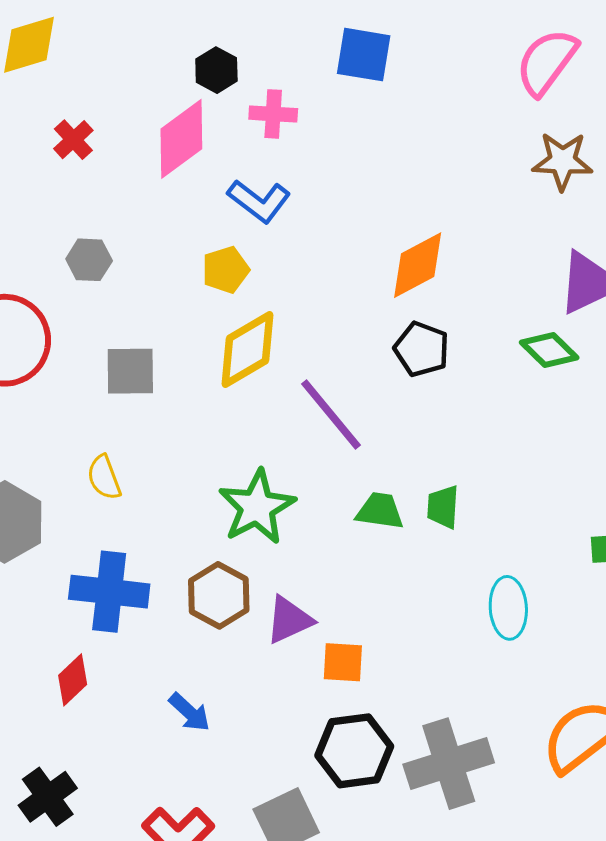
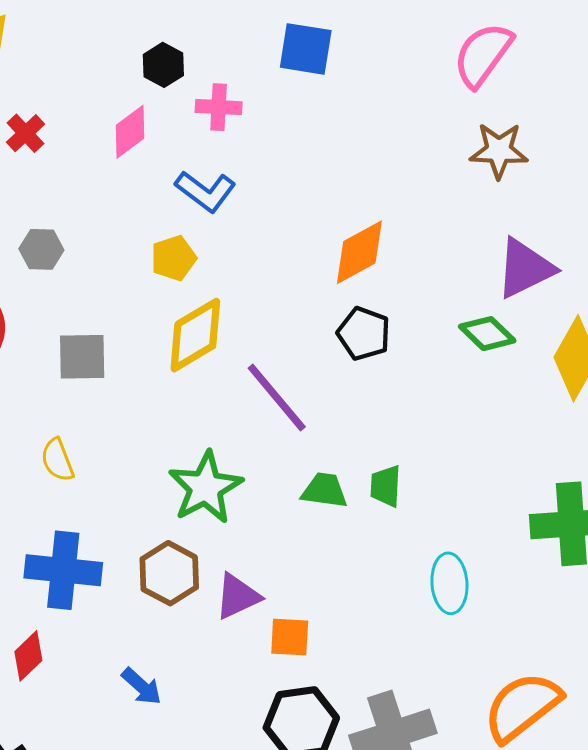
pink diamond: (181, 139) -> (130, 132), size x0.7

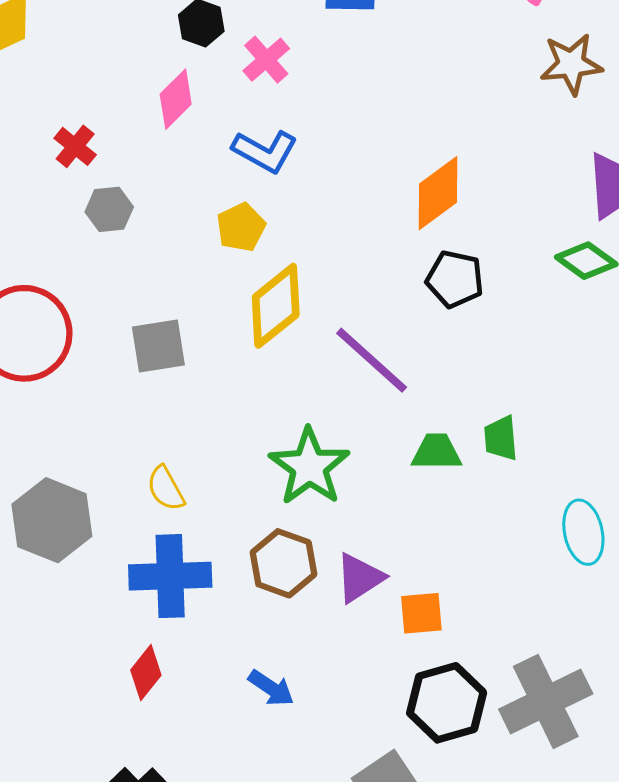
pink cross: (219, 107) -> (266, 60), turned -36
red cross: (25, 133) -> (75, 146), moved
gray hexagon: (41, 249) -> (109, 209), moved
yellow semicircle: (57, 460) -> (166, 488), moved

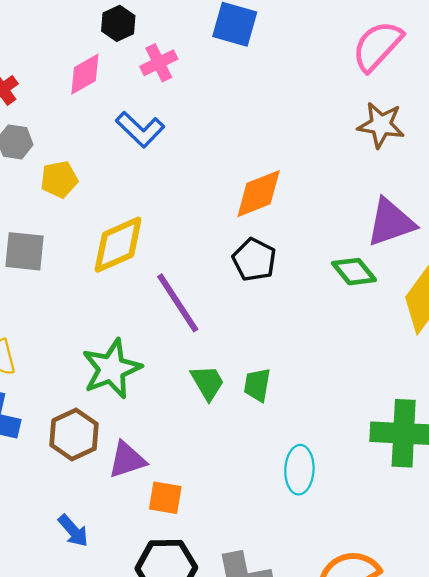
yellow pentagon: (241, 227) -> (59, 179), moved
green trapezoid: (437, 452) -> (207, 383), turned 45
blue arrow: (271, 688) -> (73, 531), moved

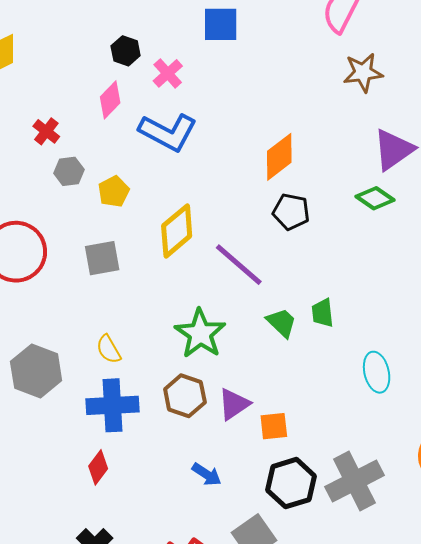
blue L-shape: (140, 129) -> (168, 132), size x1.4

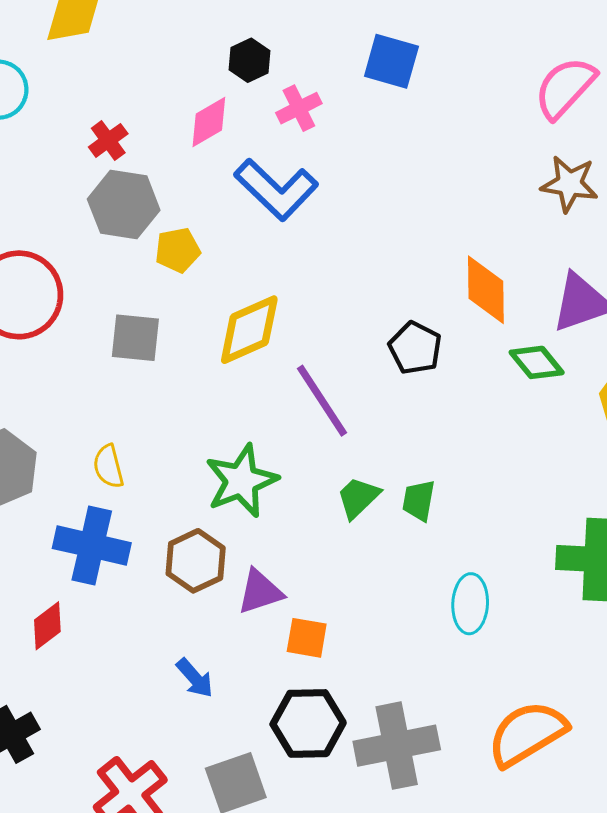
orange diamond: (279, 157) -> (486, 290), moved, turned -69
gray hexagon: (69, 171) -> (124, 205), size x1.6
green trapezoid: (282, 323) -> (358, 498), turned -104

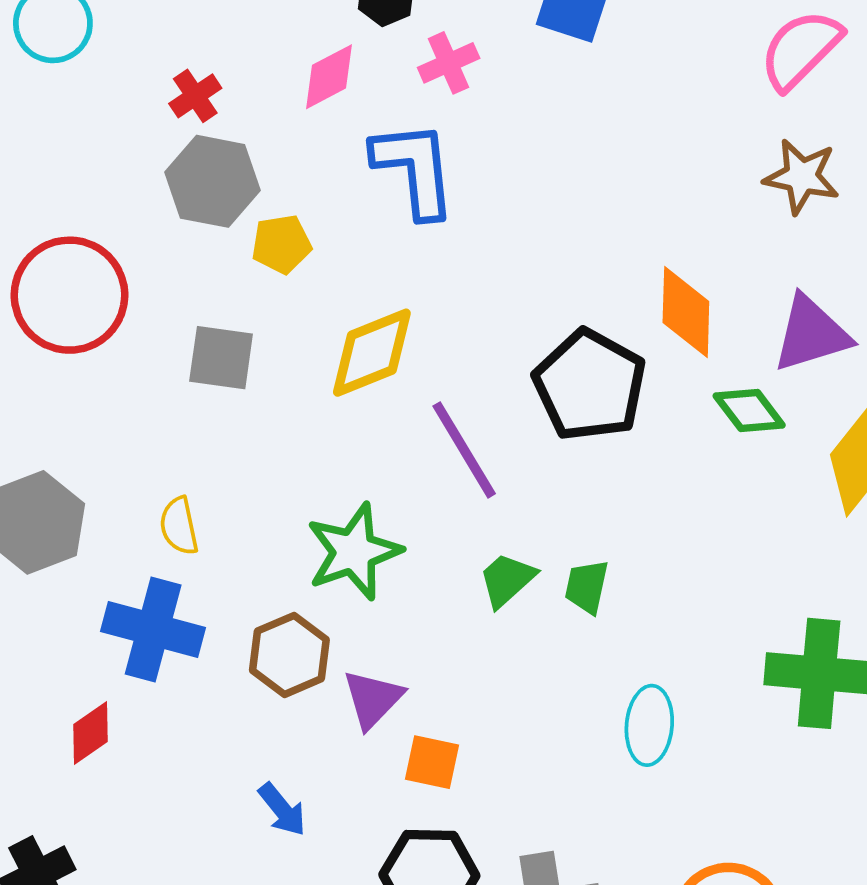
blue L-shape: (276, 189) -> (414, 169), turned -142
black pentagon: (415, 348) -> (590, 385), size x1.6
purple triangle: (260, 592) -> (373, 699), turned -30

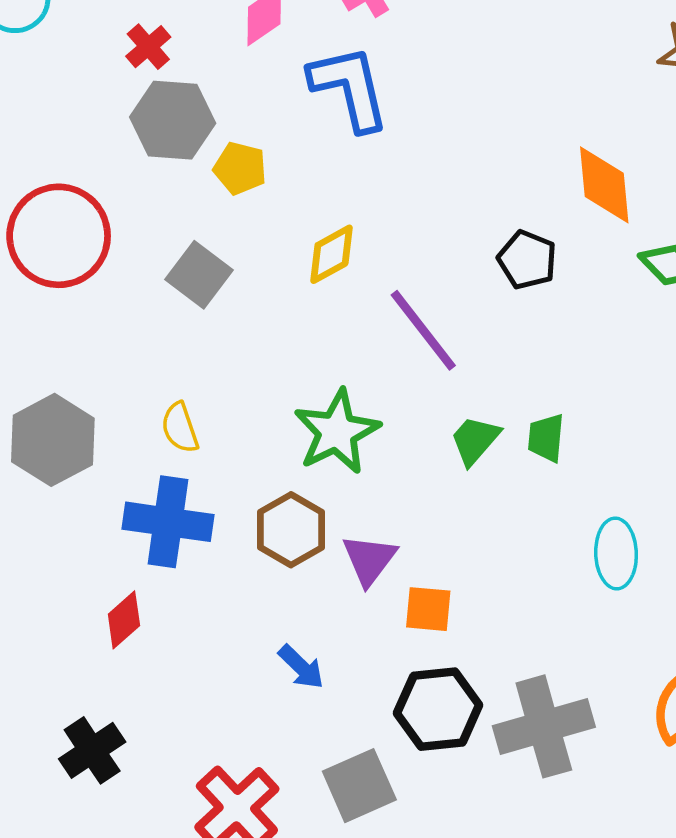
yellow pentagon: (281, 244) -> (240, 168), turned 30
yellow diamond: (372, 353) -> (331, 254), size x0.7
gray square: (221, 358) -> (199, 275), turned 36
black pentagon: (590, 385) -> (527, 260), size x0.6

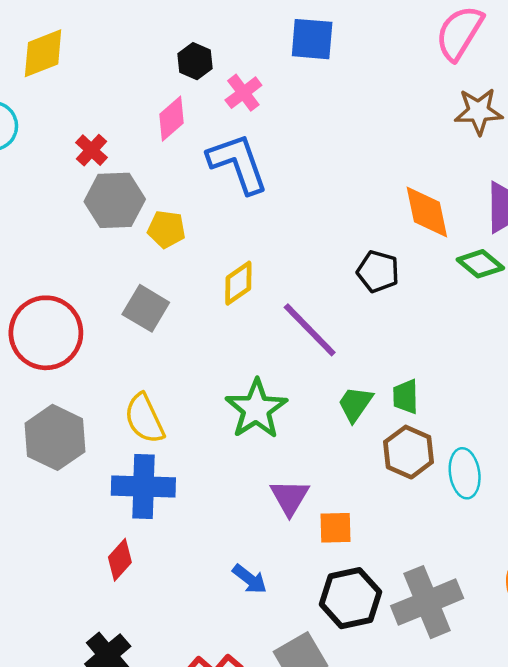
red circle: (59, 236) -> (46, 333), moved
yellow semicircle: (180, 428) -> (144, 419), size x1.4
brown hexagon: (291, 530) -> (409, 452), moved

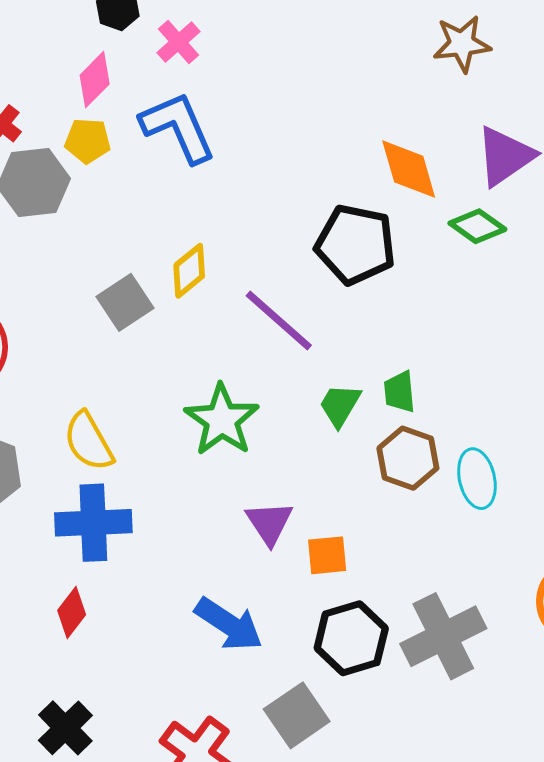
yellow pentagon: (166, 229) -> (88, 141), moved
black pentagon: (378, 271) -> (355, 244), size x1.6
gray square: (146, 308) -> (125, 302), moved, turned 30
blue arrow: (250, 579) -> (229, 624), size x1.6

